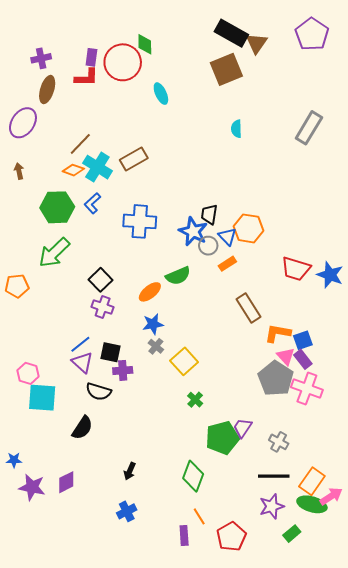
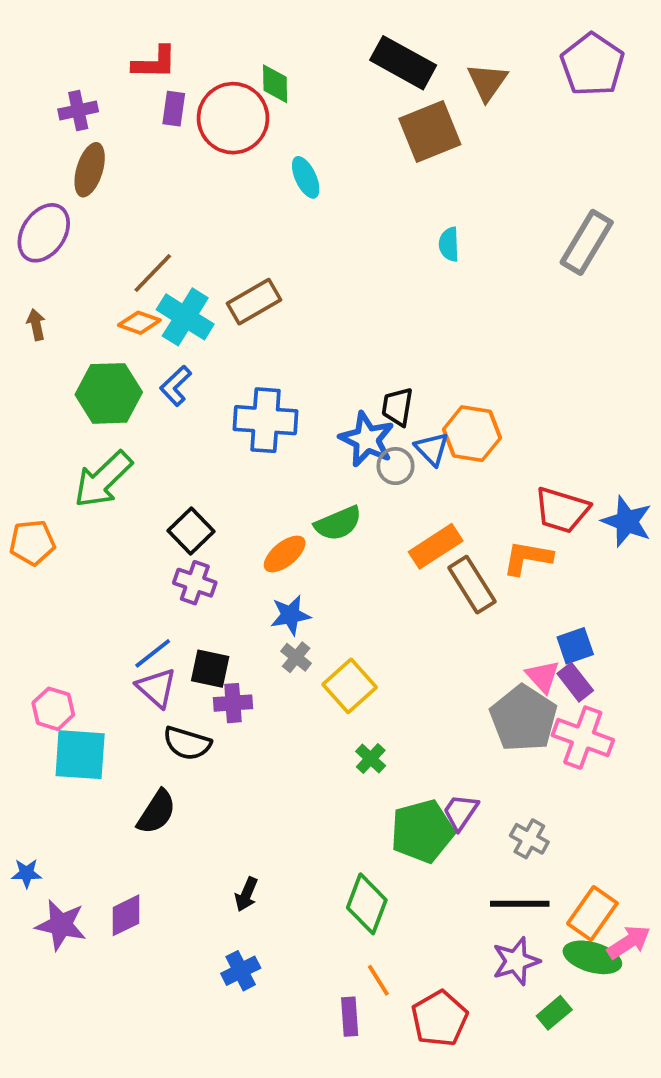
black rectangle: (231, 33) -> (403, 63), moved
red L-shape: (86, 77) -> (155, 63), moved
orange rectangle: (227, 264) -> (436, 546), moved, size x1.5
orange L-shape: (278, 333) -> (527, 558), moved

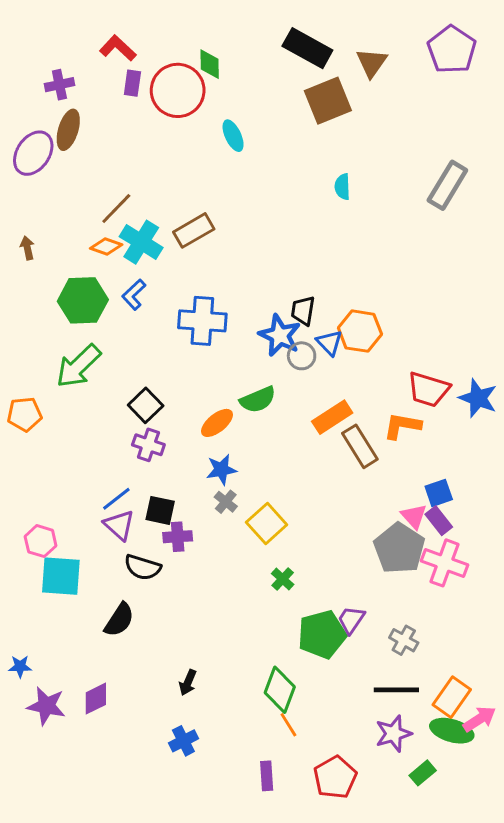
red L-shape: (155, 63) -> (118, 48), turned -138
purple ellipse: (44, 233) -> (33, 153), moved
orange line: (378, 980) -> (288, 725), moved

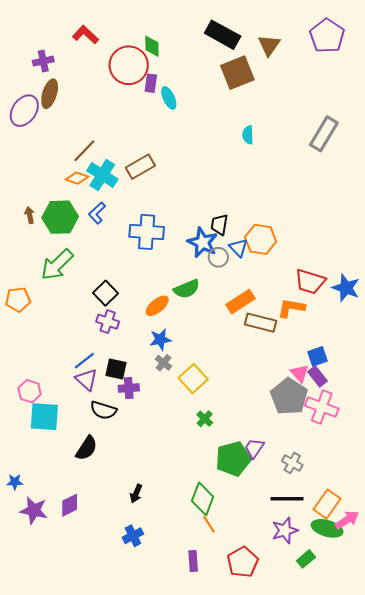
purple rectangle: (132, 83) -> (151, 83), moved
brown arrow: (27, 248) -> (30, 215), moved
brown rectangle: (360, 446) -> (261, 323), turned -44

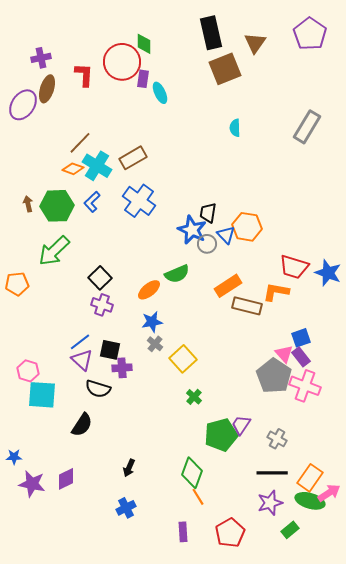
red L-shape: (85, 35) -> (84, 75), moved, turned 50
black rectangle: (223, 35) -> (211, 33), turned 48
blue cross: (147, 232) -> (139, 201), moved, turned 32

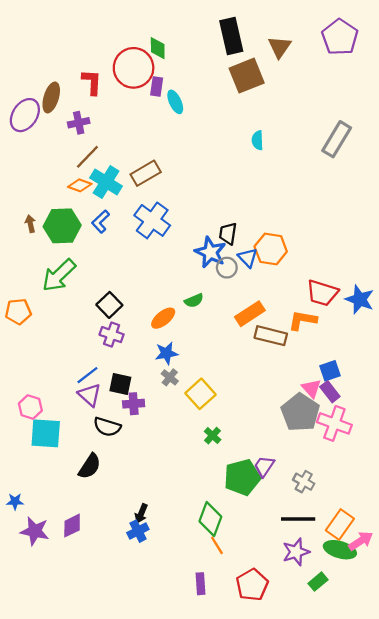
purple cross: (41, 58) -> (79, 123), moved
green semicircle: (177, 274) -> (194, 301), size x0.7
blue cross: (126, 508) -> (138, 531), moved

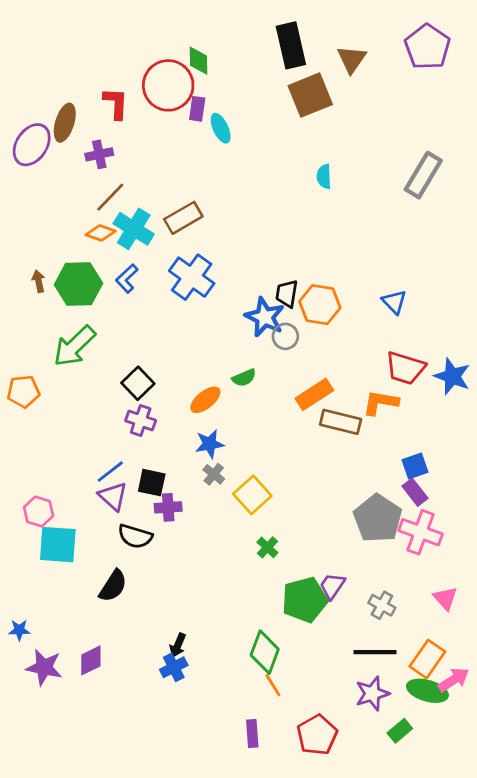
orange hexagon: (271, 249) -> (320, 305), moved
blue triangle: (248, 258) -> (394, 302), moved
pink triangle: (311, 388) -> (445, 598), moved

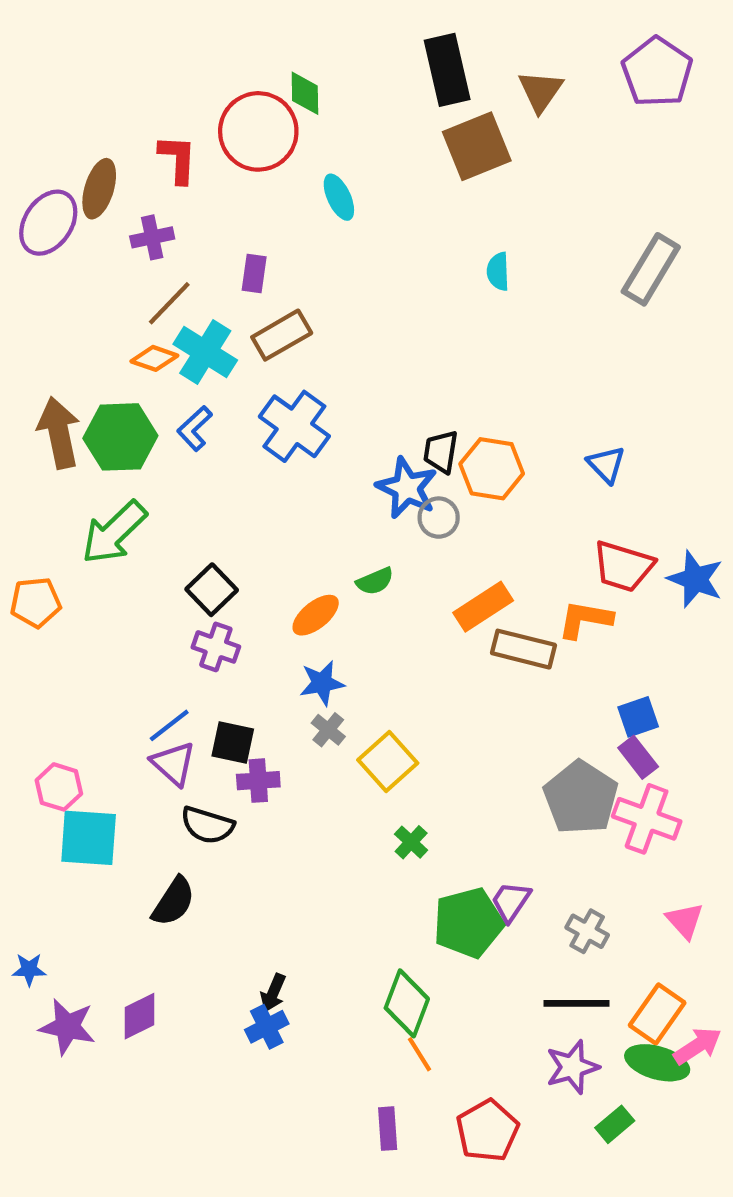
purple rectangle: (197, 109) -> (254, 274), moved
brown arrow: (39, 281) -> (59, 433), size x2.0

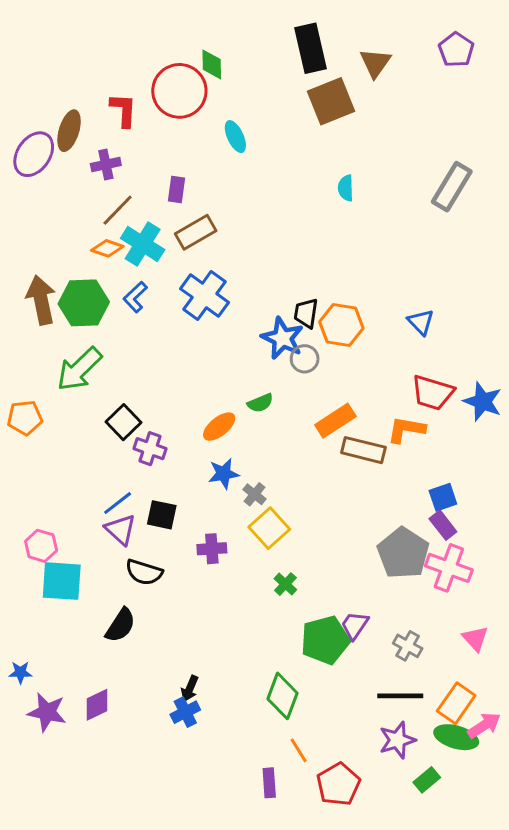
purple pentagon: (657, 72) -> (456, 50), size x0.7
black square: (212, 590) -> (123, 422), moved
gray cross: (328, 730) -> (254, 494), moved
purple cross: (258, 781) -> (212, 549), moved
orange line: (420, 1054) -> (299, 750), moved

